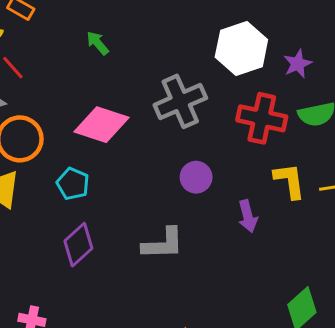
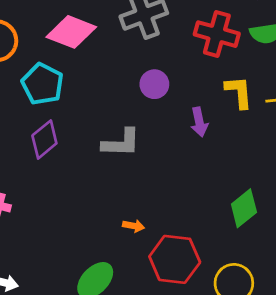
cyan pentagon: (73, 184) -> (42, 84), size x1.4

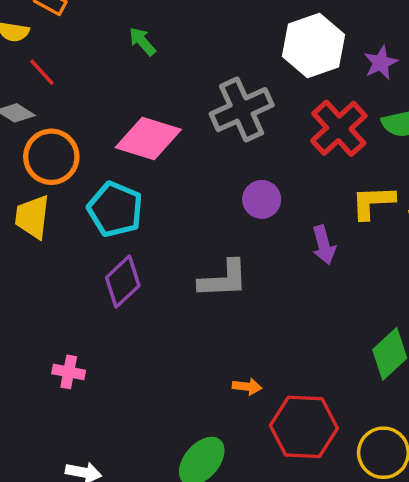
red cross: (217, 34) -> (339, 128), turned 36
yellow L-shape: (239, 92) -> (373, 202), turned -84

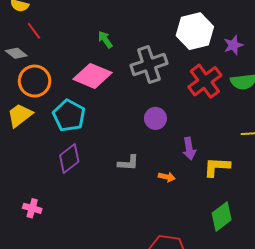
green arrow: (142, 41) -> (105, 40), moved
yellow L-shape: (373, 202) -> (217, 167), moved
yellow trapezoid: (32, 217) -> (20, 115), turned 40
gray L-shape: (223, 279) -> (128, 163), size x0.7
orange arrow: (247, 387) -> (167, 177), moved

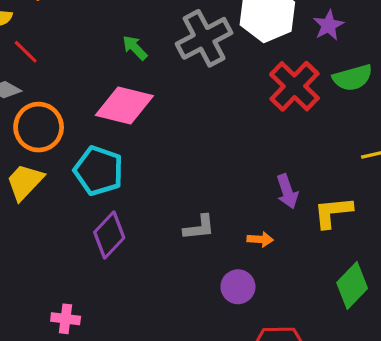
gray cross: (149, 64) -> (204, 38), moved
purple circle: (155, 118) -> (238, 287), moved

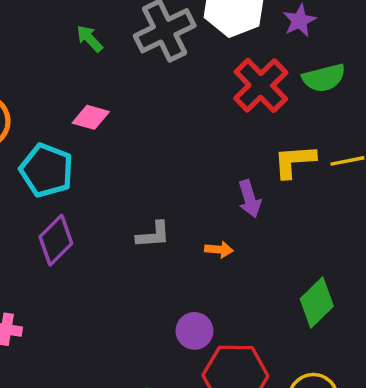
pink diamond: (124, 105) -> (91, 117), moved, size x0.6
yellow L-shape: (333, 212) -> (294, 161), moved
purple circle: (238, 287) -> (194, 331), moved

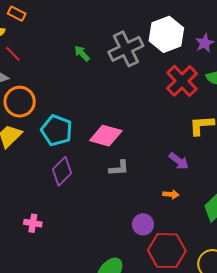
pink diamond: (91, 117) -> (106, 136), moved, size x1.5
purple arrow: (250, 199) -> (179, 161), moved, turned -35
orange arrow: (219, 250) -> (171, 194), moved

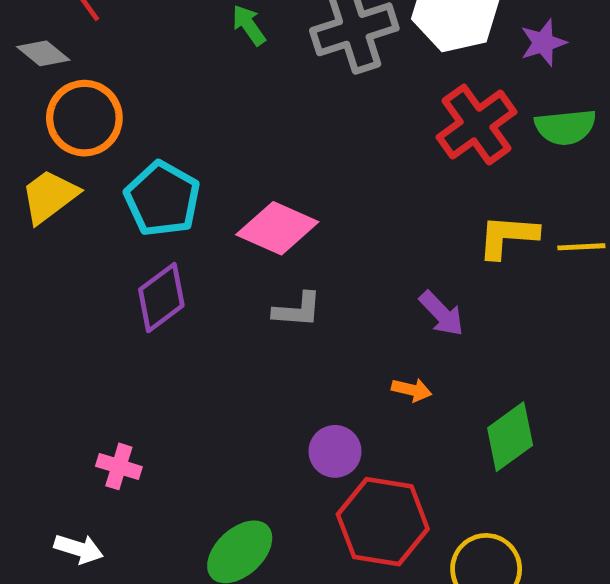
pink cross: (33, 223) -> (119, 466), moved

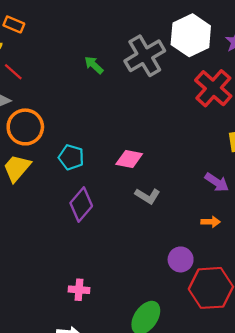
cyan pentagon: (162, 199) -> (71, 157), size x0.7
pink diamond: (277, 228) -> (129, 159), size x0.7
gray L-shape: (297, 310) -> (147, 196), turned 40

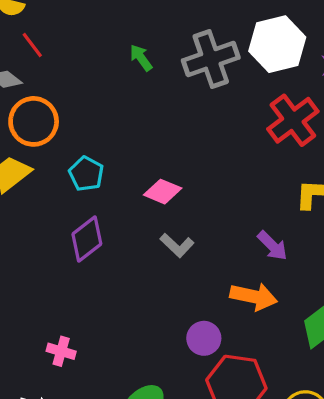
orange arrow: (211, 222) -> (254, 297), size x1.8

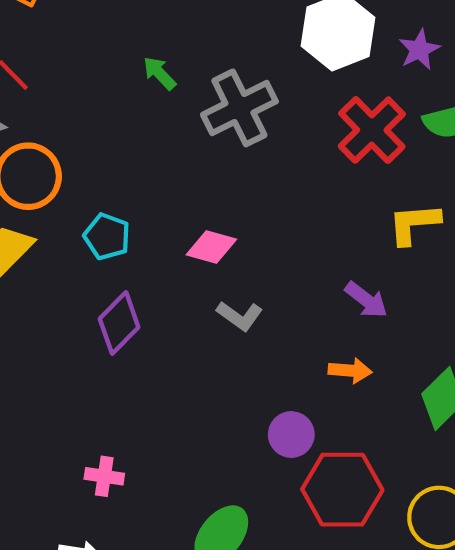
gray cross: (211, 59) -> (239, 108), moved
orange arrow: (254, 297) -> (350, 371), size x0.7

